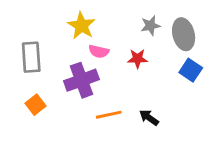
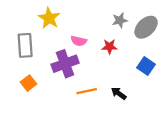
yellow star: (81, 26) -> (49, 18), moved
gray ellipse: (184, 34) -> (146, 27), turned 60
blue square: (191, 70) -> (146, 66), moved

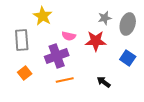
gray ellipse: (146, 27) -> (128, 24), turned -30
red star: (110, 47) -> (96, 41), size x1.5
orange line: (87, 91) -> (65, 80), moved

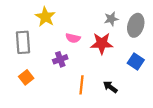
purple cross: (57, 56) -> (60, 59), size x0.6
orange line: (65, 80) -> (81, 85), moved, turned -72

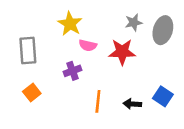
yellow star: (45, 17) -> (70, 24), moved
blue square: (136, 61) -> (163, 96), moved
black arrow: (110, 87) -> (132, 104), turned -32

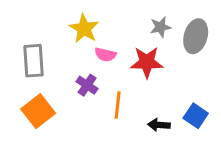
purple cross: (73, 71) -> (87, 85), turned -36
orange square: (32, 93) -> (38, 111), size x1.5
orange line: (98, 101) -> (118, 105), moved

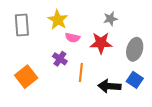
gray ellipse: (196, 36) -> (135, 49), moved
gray rectangle: (34, 61) -> (22, 25), moved
black arrow: (159, 125) -> (109, 86), size x1.5

